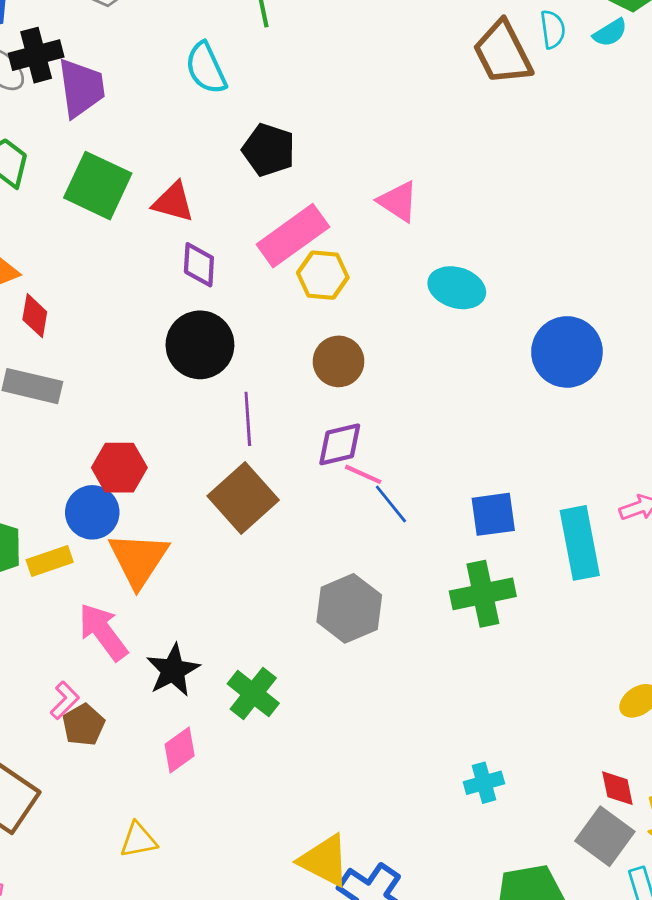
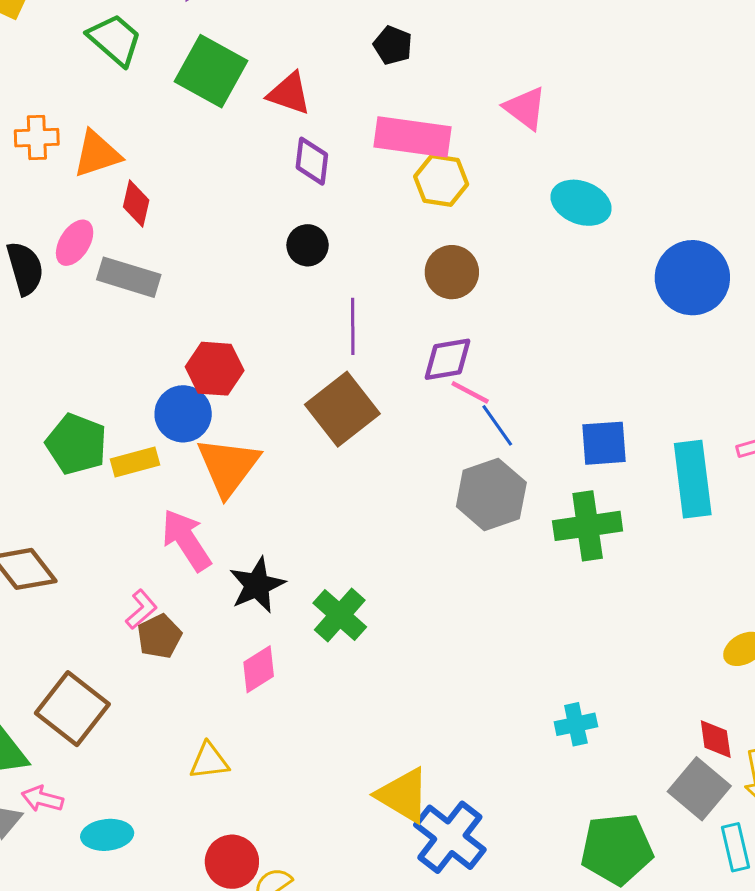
black pentagon: (269, 150) -> (393, 45), size x0.7
pink rectangle: (293, 236) -> (413, 137), turned 40
black circle: (200, 345) -> (308, 245), size x0.6
gray hexagon: (349, 608) -> (491, 494), moved

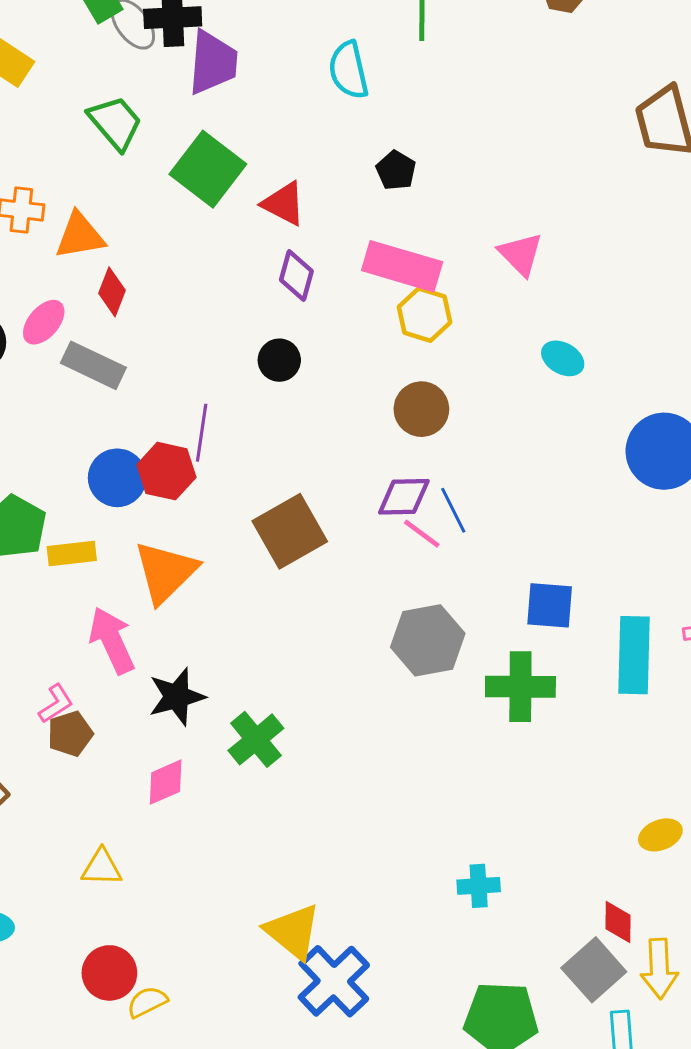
cyan ellipse: (581, 203) -> (563, 358), size x0.7
purple line: (353, 326) -> (202, 433), moved
blue circle: (183, 414) -> (117, 478), moved
blue line: (497, 425) -> (453, 510), moved

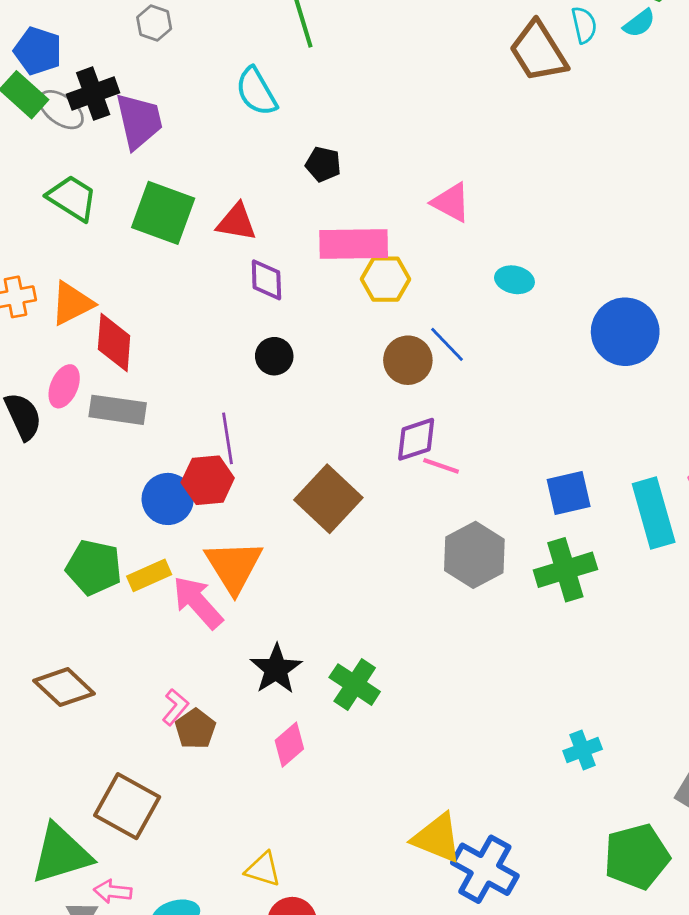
red diamond: (112, 292) -> (114, 342), size x1.4
blue line: (453, 510) -> (447, 344), moved
pink arrow: (112, 640) -> (198, 602), moved
yellow triangle: (102, 868) -> (263, 869), moved, turned 33

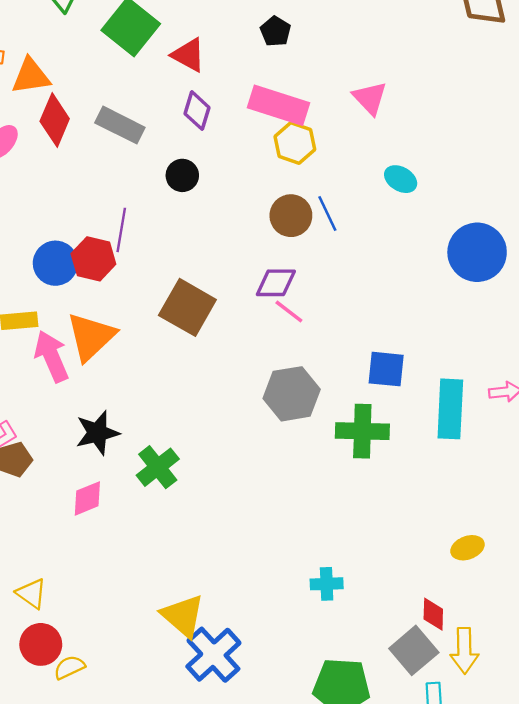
gray rectangle: (118, 410) -> (120, 125), moved
brown square: (328, 499) -> (187, 307), turned -32

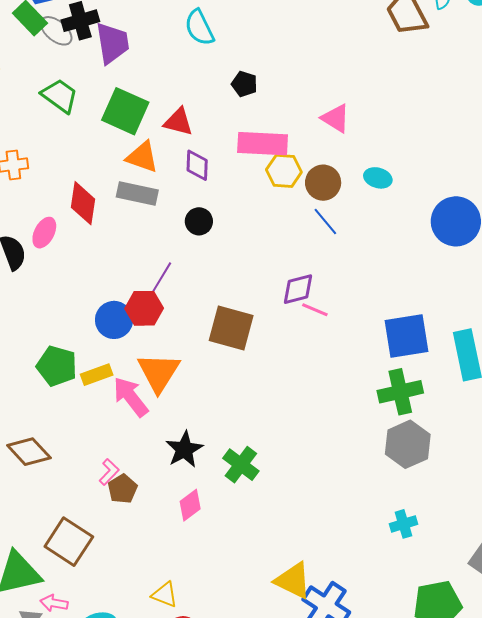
orange triangle: (31, 76) -> (142, 157), moved, turned 42
brown circle: (291, 216) -> (323, 183), moved
purple line: (121, 230) -> (161, 279), turned 36
blue square: (386, 369) -> (406, 336), size x1.4
gray hexagon: (292, 394) -> (408, 444), moved

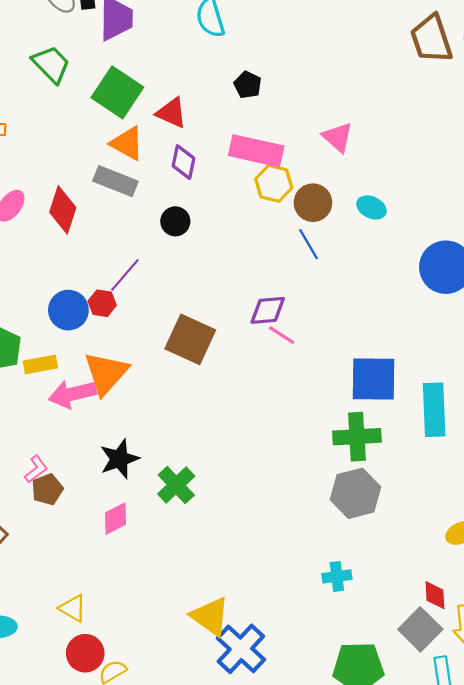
red diamond: (83, 203) -> (63, 210), moved
red hexagon: (144, 308) -> (102, 303), size x0.7
pink arrow: (131, 397) -> (72, 394), turned -75

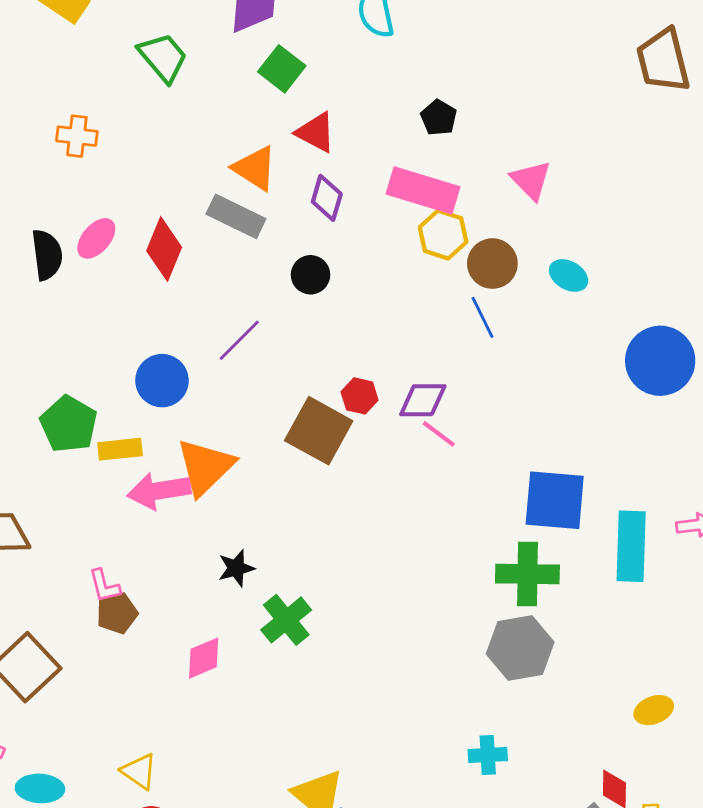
black pentagon: (248, 85) -> (439, 118), moved
green square: (117, 92) -> (282, 69), moved, size x0.7
red hexagon: (102, 303) -> (360, 396), moved
black star: (119, 459) -> (236, 568), moved, size x0.7
pink L-shape: (36, 469) -> (104, 586), turned 108

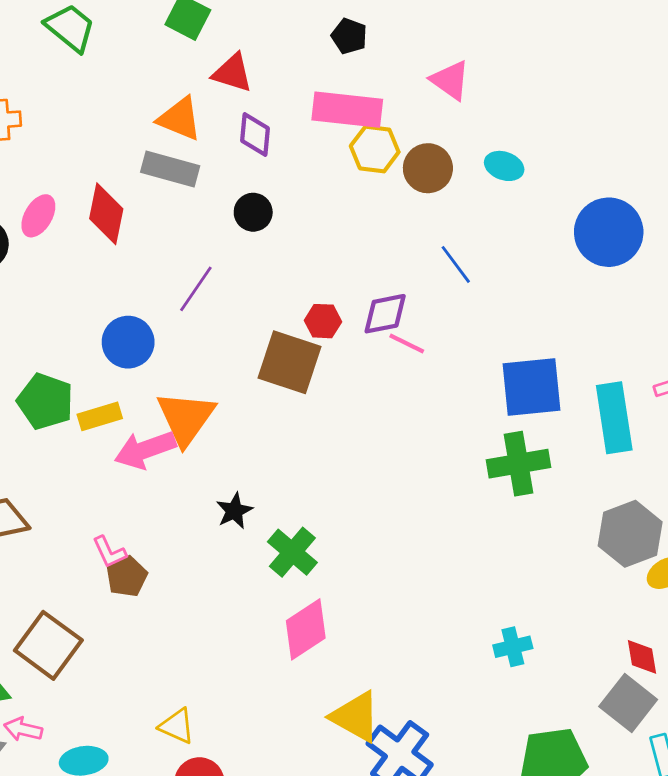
blue line: (483, 317) -> (456, 264), moved
gray hexagon: (520, 648) -> (630, 534), moved
pink diamond: (204, 658) -> (306, 629), moved, size x1.4

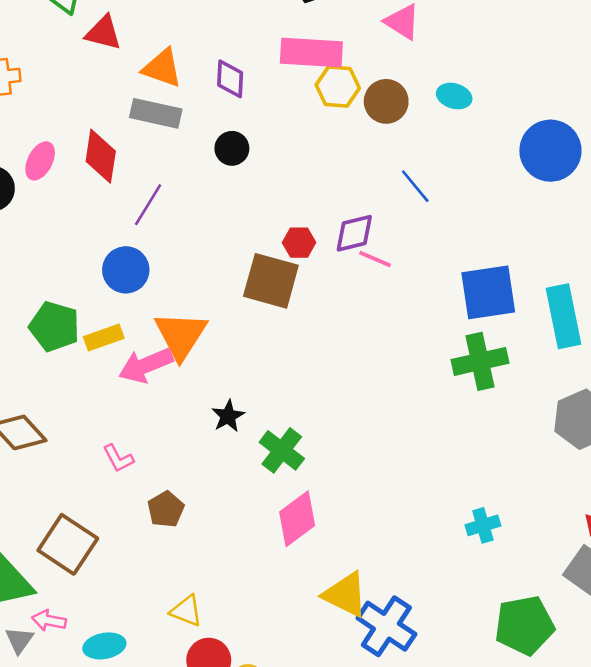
red triangle: (232, 73) -> (103, 33), moved
purple line: (196, 289) -> (148, 205), moved
brown pentagon: (127, 576) -> (166, 509), moved

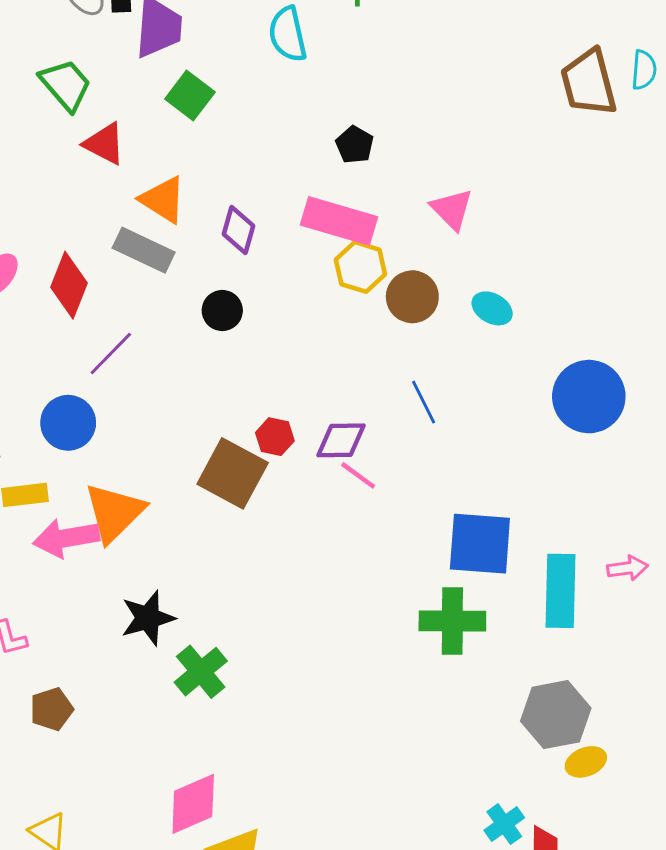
black star: (228, 416) -> (148, 618), size x1.4
pink diamond: (297, 519) -> (193, 804), moved
cyan cross: (483, 525) -> (504, 824), moved, turned -32

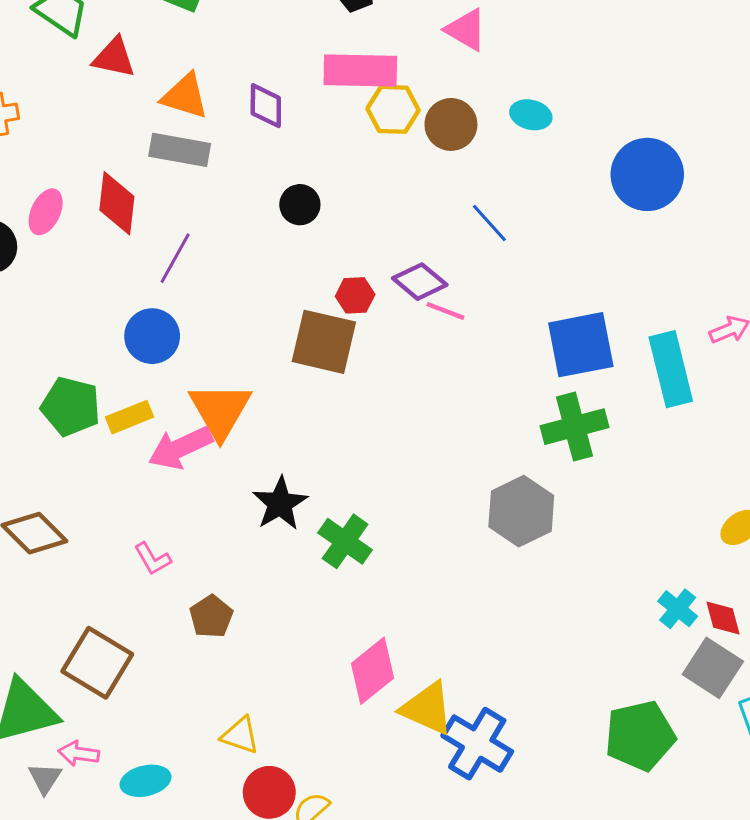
black circle: (222, 310) -> (300, 205), moved
purple diamond: (341, 440) -> (420, 282), turned 56
gray hexagon: (556, 715) -> (521, 511), moved

